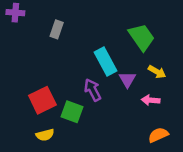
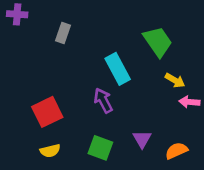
purple triangle: (127, 80) -> (142, 139), moved
pink arrow: (151, 100) -> (189, 102), moved
green square: (72, 112) -> (100, 148), moved

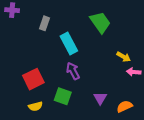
green trapezoid: (158, 42) -> (100, 22), moved
cyan rectangle: (118, 69) -> (69, 44), moved
green square: (100, 148) -> (63, 96), moved

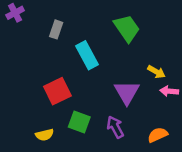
purple cross: (12, 10) -> (15, 13), turned -32
purple arrow: (73, 71) -> (115, 127), moved
red square: (33, 79) -> (57, 91), moved
purple triangle: (100, 98) -> (127, 92), moved, size x1.5

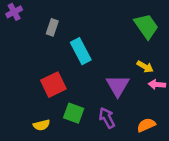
green trapezoid: (127, 28) -> (146, 26), moved

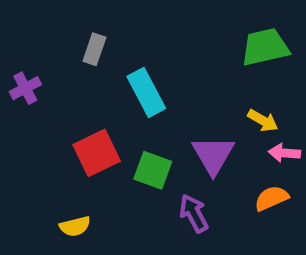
purple cross: (14, 12) -> (25, 88), moved
green trapezoid: (146, 26) -> (265, 47), turned -68
green square: (74, 113) -> (153, 170), moved
orange semicircle: (146, 125) -> (271, 198), moved

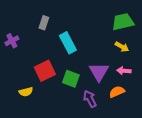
yellow arrow: (263, 121) -> (122, 47), moved
pink arrow: (284, 153) -> (124, 71), moved
orange semicircle: (271, 198) -> (117, 92), moved
yellow semicircle: (75, 226) -> (26, 92), moved

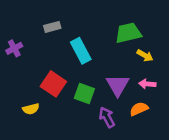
green trapezoid: (123, 22) -> (128, 33), moved
gray rectangle: (44, 23) -> (52, 27), turned 56
red square: (45, 71) -> (53, 84), turned -30

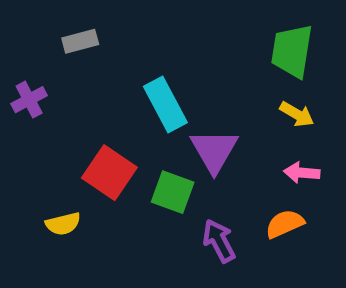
gray rectangle: (52, 27) -> (80, 41), moved
green trapezoid: (128, 33) -> (292, 51), moved, turned -68
purple triangle: (118, 85) -> (214, 151), moved

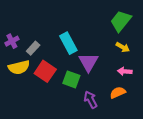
gray rectangle: (80, 41) -> (33, 48), moved, turned -32
green trapezoid: (292, 51) -> (121, 21), turned 30
yellow semicircle: (63, 224) -> (19, 67), moved, size x1.5

